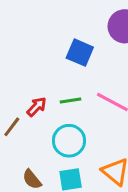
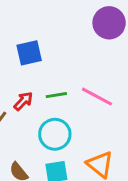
blue square: (80, 53) -> (29, 53), moved, turned -36

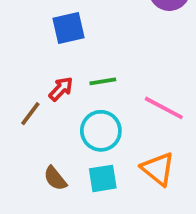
pink line: (97, 97) -> (164, 108), moved

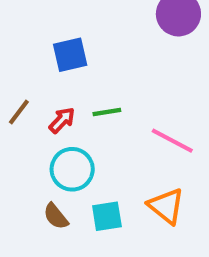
brown line: (30, 114) -> (19, 112), moved
cyan circle: (101, 131) -> (72, 169), moved

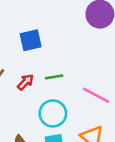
cyan circle: (72, 169) -> (53, 113), moved

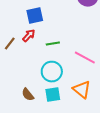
red arrow: (25, 82) -> (29, 36), moved

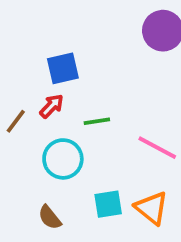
cyan circle: (52, 72) -> (63, 159), moved
cyan square: (53, 95) -> (108, 204), moved

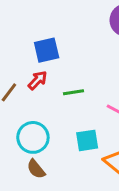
cyan circle: (63, 159) -> (33, 137), moved
cyan square: (108, 204) -> (87, 140), moved

